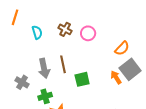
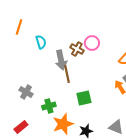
brown cross: (65, 29) -> (77, 49), moved
gray arrow: (44, 68) -> (61, 60), moved
green square: (82, 79) -> (84, 98), moved

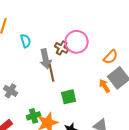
pink circle: (92, 43) -> (77, 42), size x1.5
green cross: (49, 106) -> (34, 116), moved

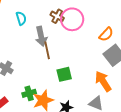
brown cross: (62, 48) -> (57, 16), moved
orange arrow: (105, 86) -> (103, 81), moved, size x1.5

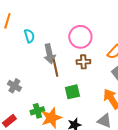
brown cross: (57, 16) -> (83, 62), moved, turned -32

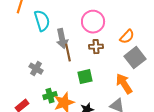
cyan semicircle: (29, 36) -> (42, 21), size x1.5
gray cross: (14, 86) -> (36, 69), moved

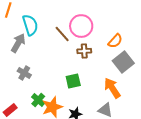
gray arrow: (62, 39) -> (18, 43), moved, turned -138
brown line: (68, 53) -> (62, 34), moved, turned -30
green cross: (50, 96) -> (38, 100), turned -32

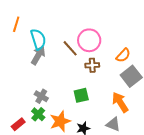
gray arrow: (18, 43) -> (38, 55), moved
gray cross: (24, 73) -> (41, 96), moved
green cross: (38, 100) -> (38, 114), moved

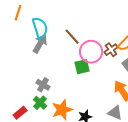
pink circle: (89, 40) -> (91, 52), moved
brown cross: (92, 65) -> (111, 50), moved, turned -32
green square: (81, 95) -> (82, 67), moved

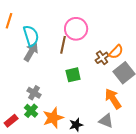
brown line: (72, 37) -> (63, 45), turned 54
pink circle: (91, 52) -> (76, 29), moved

